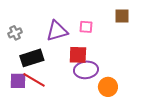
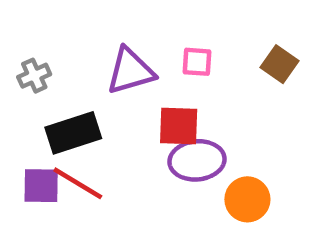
brown square: (122, 16) -> (279, 64), moved, turned 35

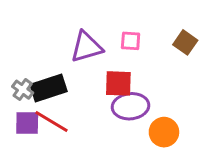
gray cross: (34, 76) -> (23, 90), moved, turned -30

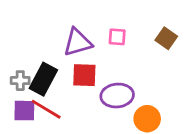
red square: (118, 83) -> (84, 75), moved
black rectangle: (48, 88) -> (43, 79), turned -44
gray cross: (23, 90) -> (20, 81), turned -36

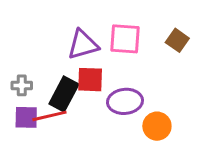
pink square: (117, 37) -> (125, 39), size x1.6
black rectangle: (43, 79) -> (64, 94), moved
red line: (46, 109) -> (49, 116), turned -44

